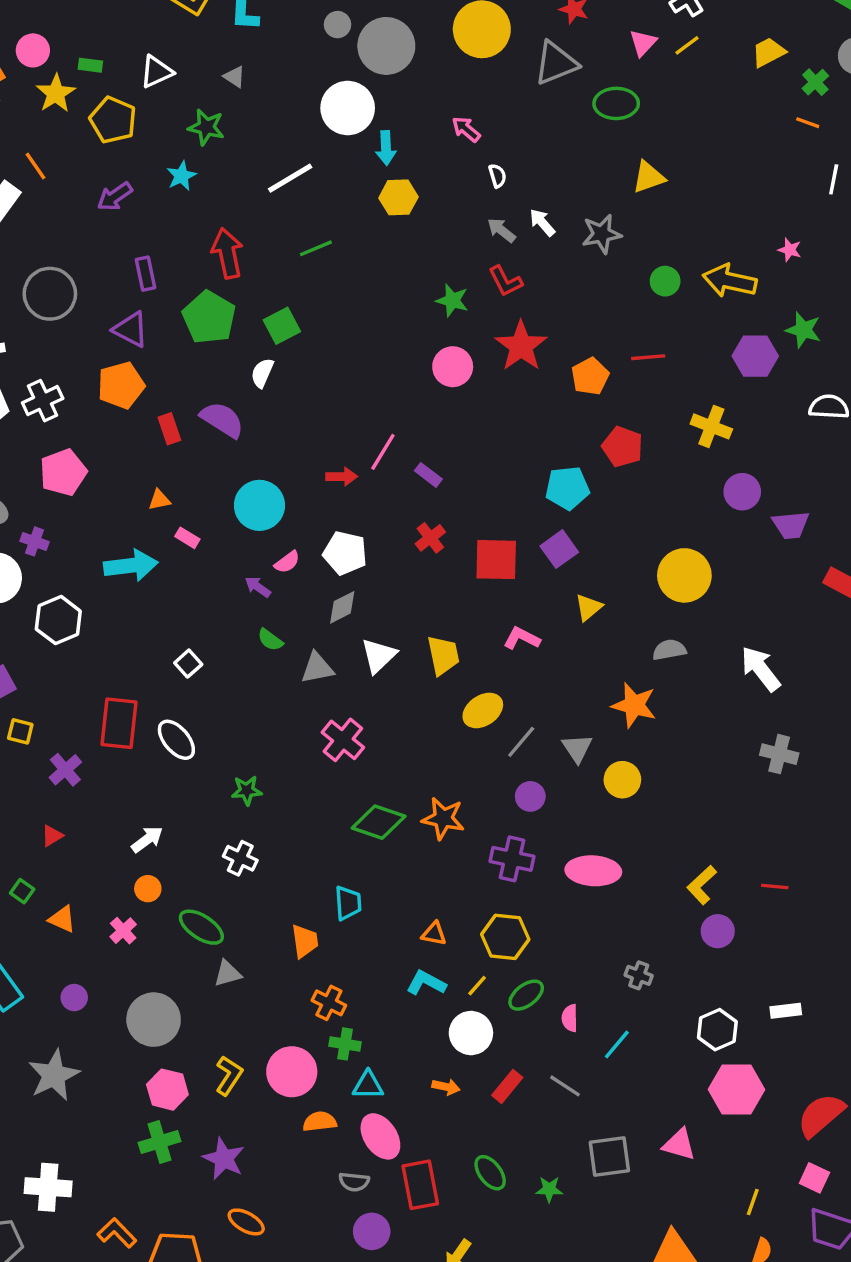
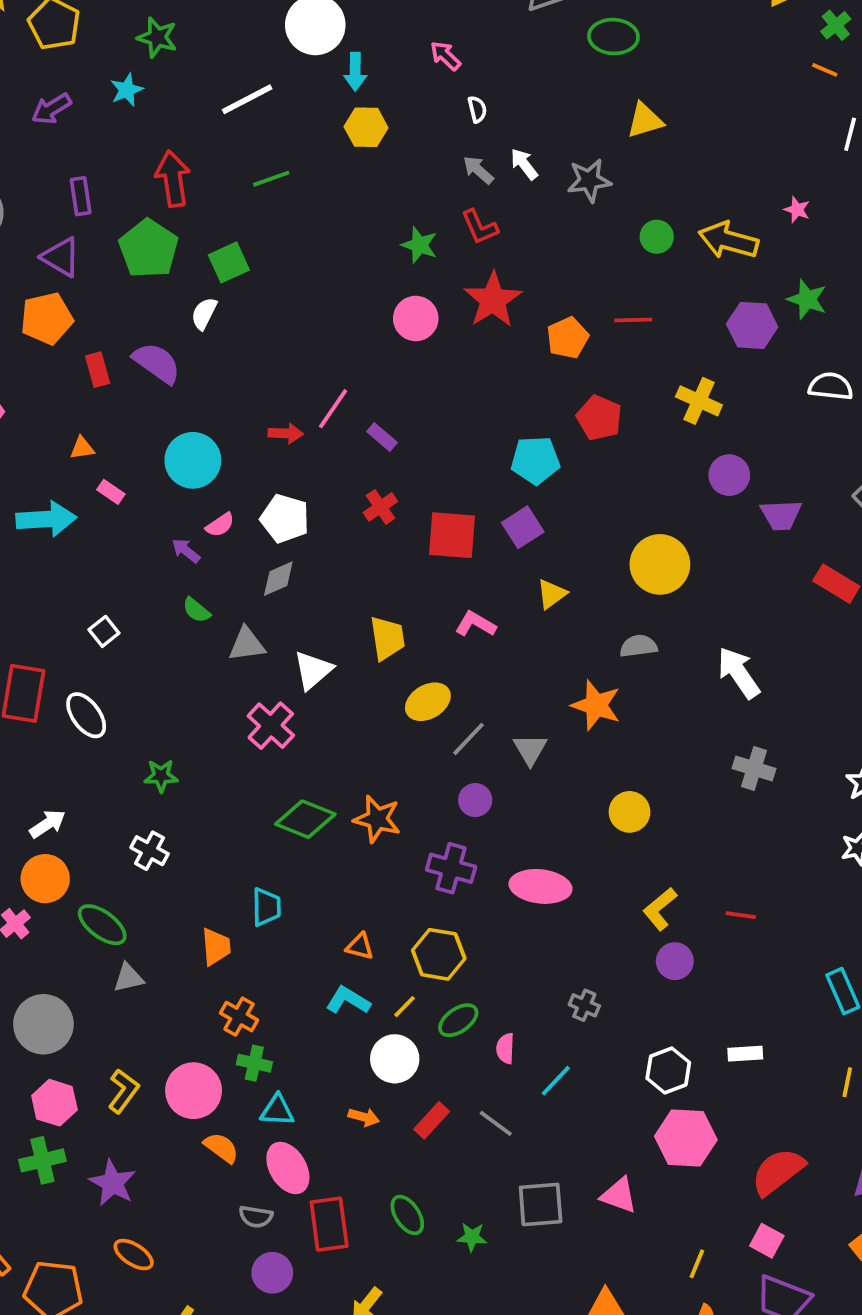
white triangle: (379, 656) -> (313, 670), moved
yellow circle: (622, 780) -> (630, 812), moved
orange circle: (148, 889) -> (45, 879), size x1.6
orange semicircle: (320, 1122) -> (221, 1148), turned 40

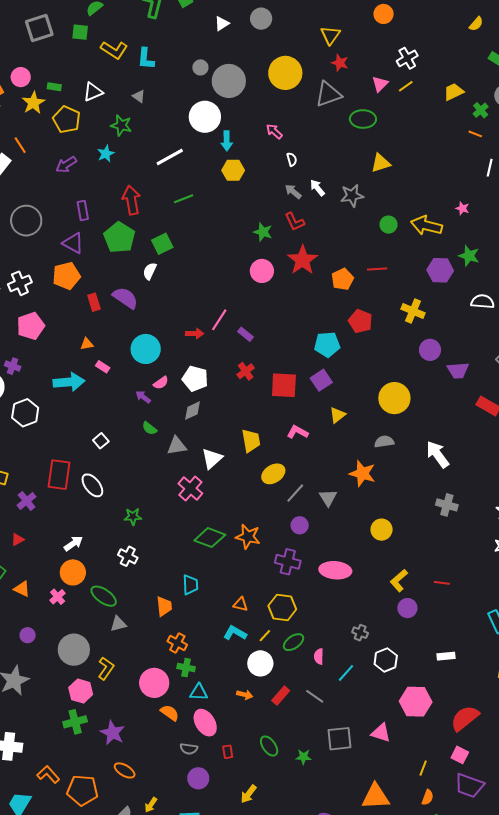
white hexagon: (668, 1070) -> (386, 660), moved
yellow L-shape: (123, 1091) -> (106, 668), moved
red rectangle: (329, 1224) -> (228, 752), size x0.5

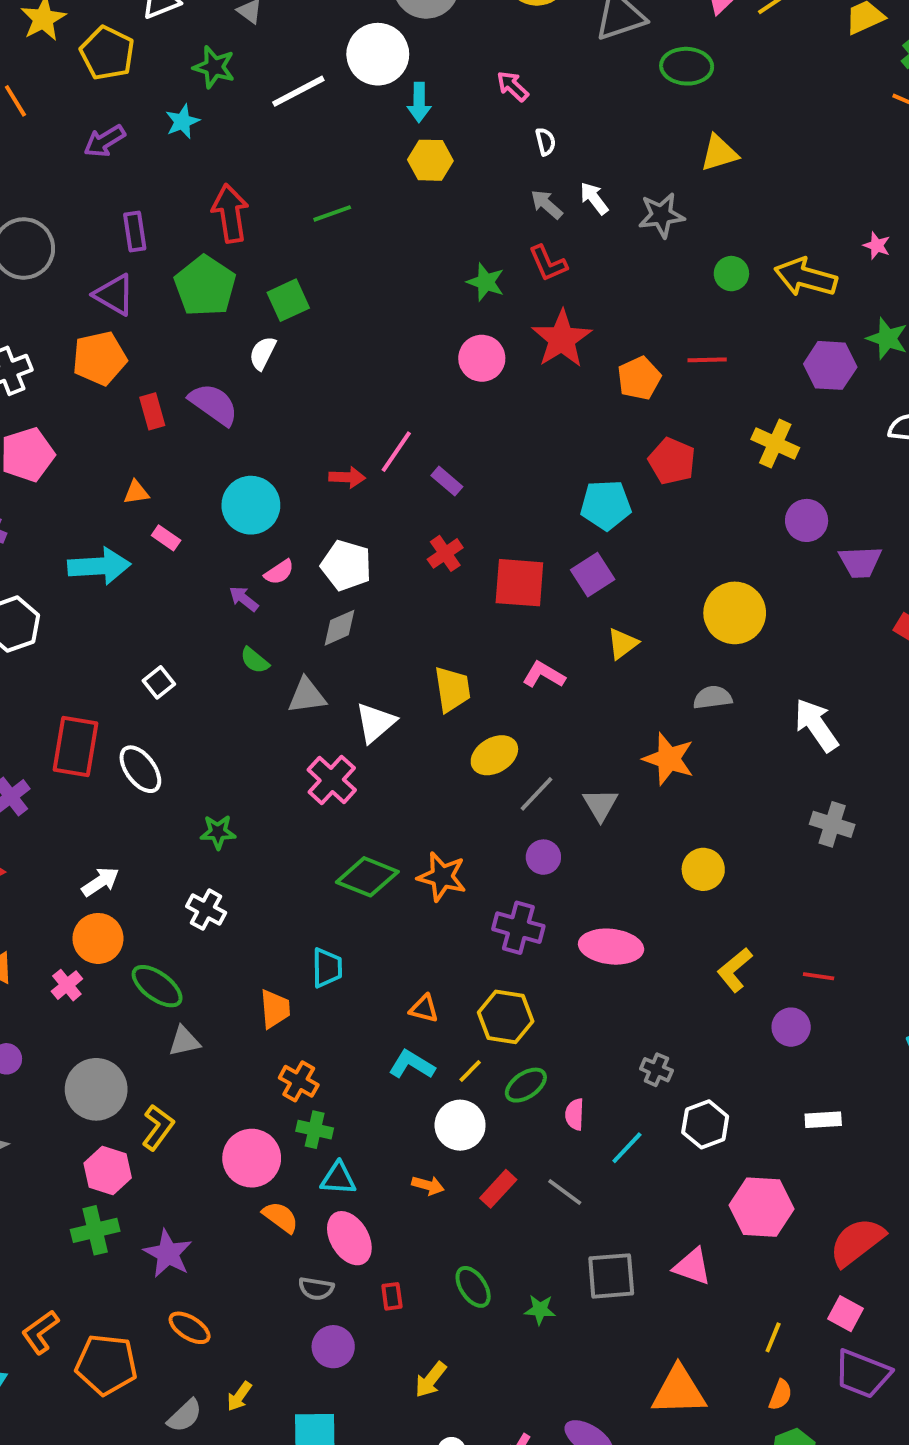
white line: (170, 157) -> (298, 91), moved
purple circle: (407, 608) -> (791, 1027), moved
orange L-shape: (48, 774) -> (40, 1332), turned -85

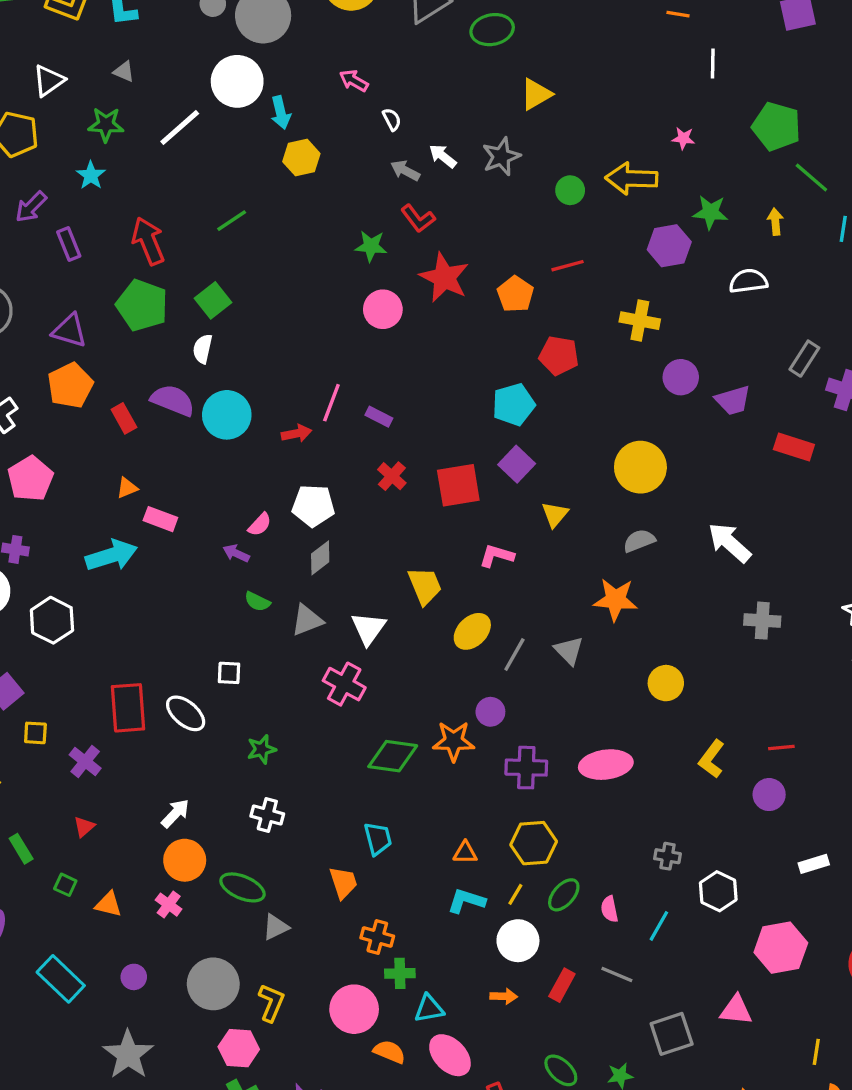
purple rectangle: (135, 232) -> (69, 244), moved
cyan circle: (251, 505) -> (227, 415), moved
pink rectangle: (166, 538) -> (160, 519), size x1.4
white square: (159, 682) -> (229, 673), moved, turned -35
purple circle: (543, 857) -> (490, 712), moved

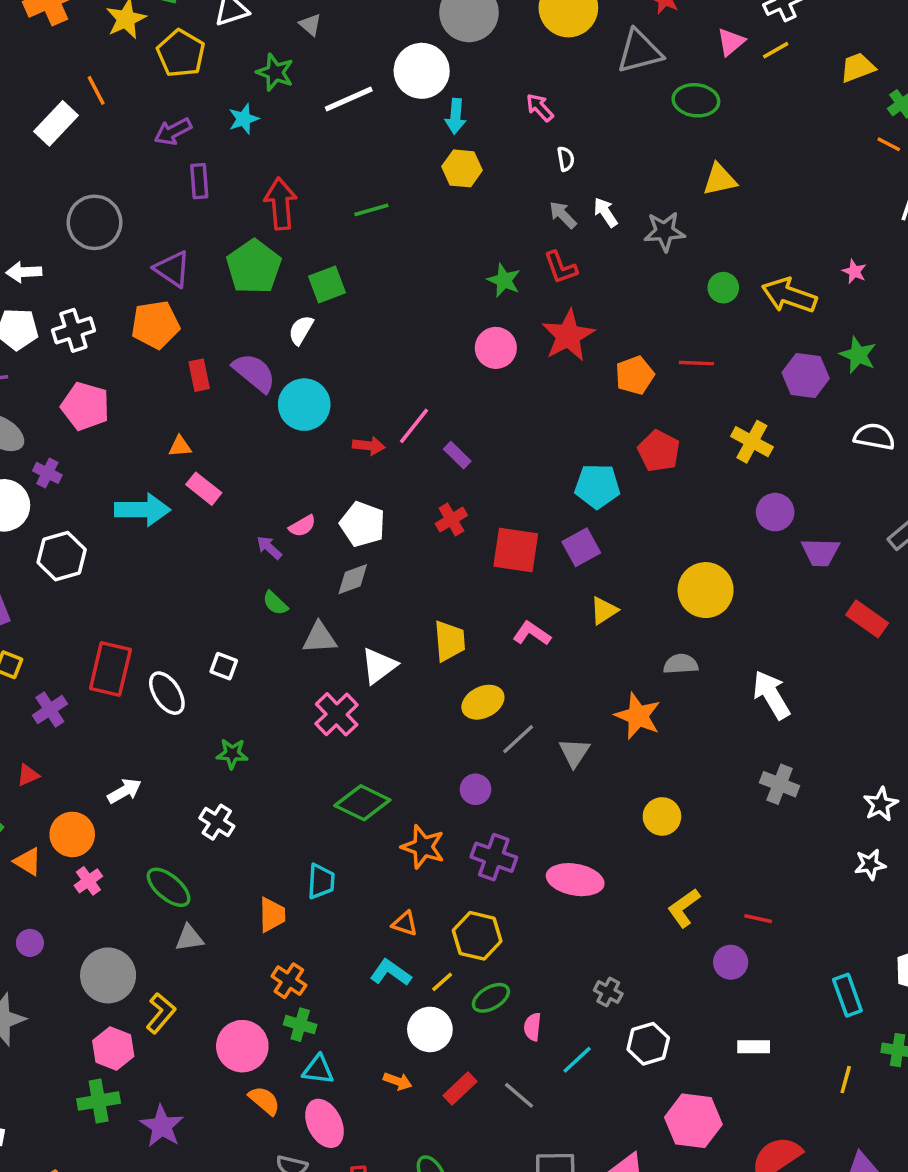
pink pentagon: (30, 479) -> (85, 406), turned 30
orange star: (454, 741) -> (423, 847), moved
orange circle: (185, 860) -> (72, 834), moved

